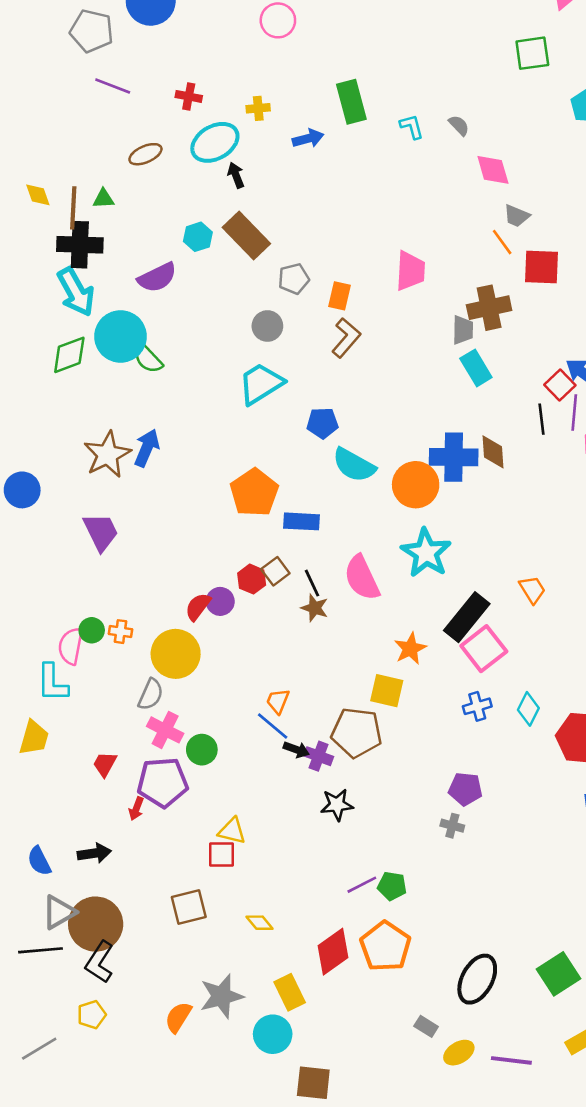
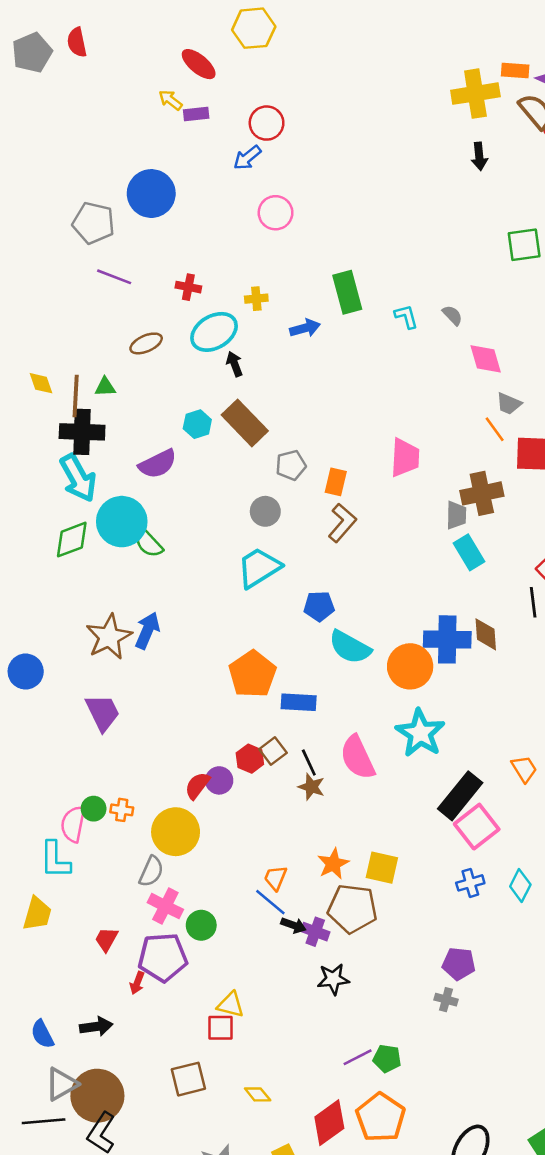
orange star: (410, 649) -> (333, 864), moved

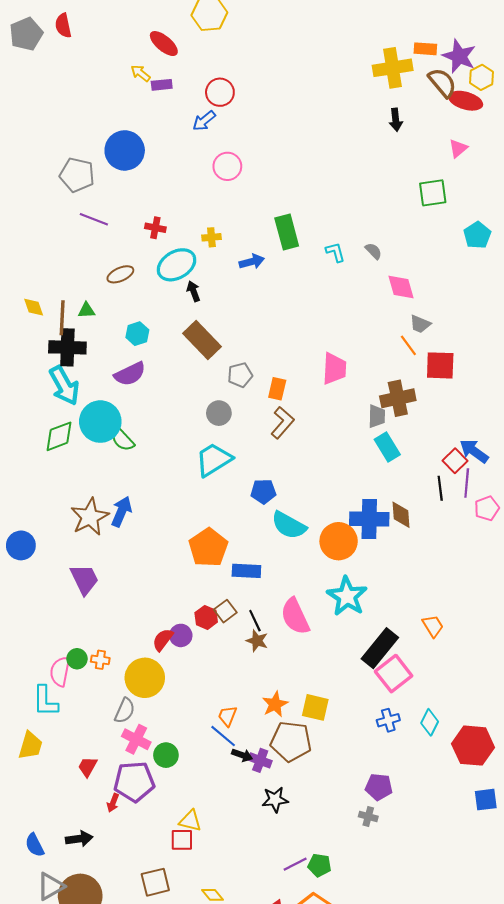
cyan hexagon: (197, 424) -> (137, 334), moved

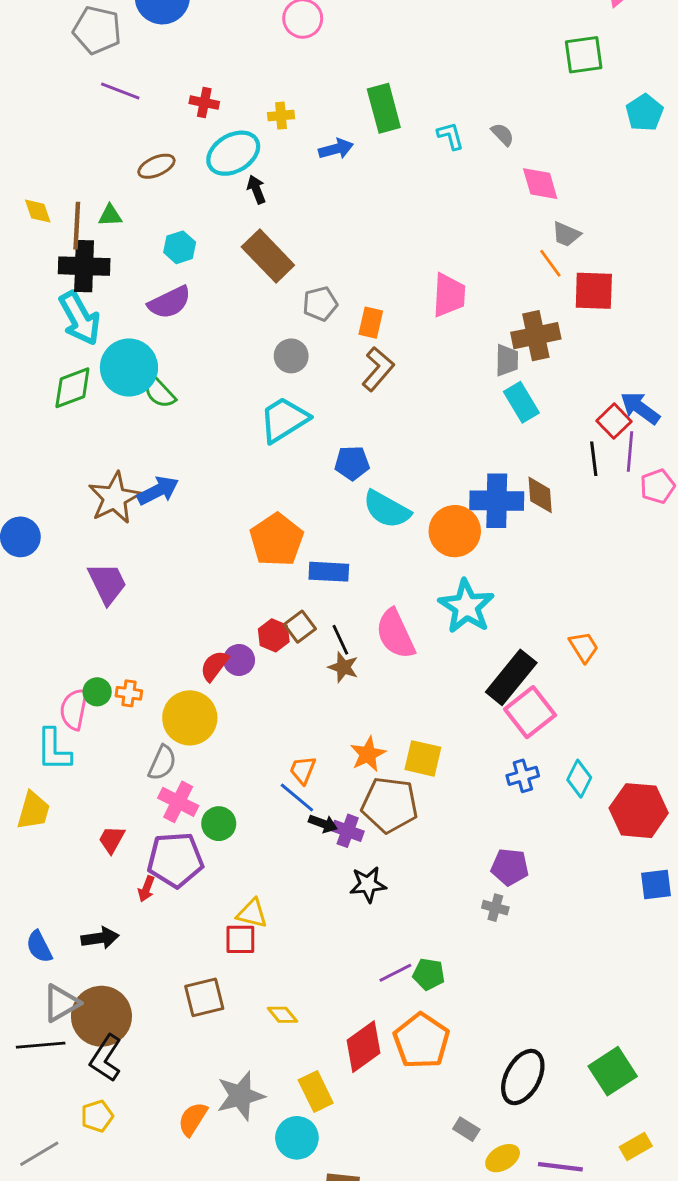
blue arrow: (121, 512) -> (158, 491), turned 40

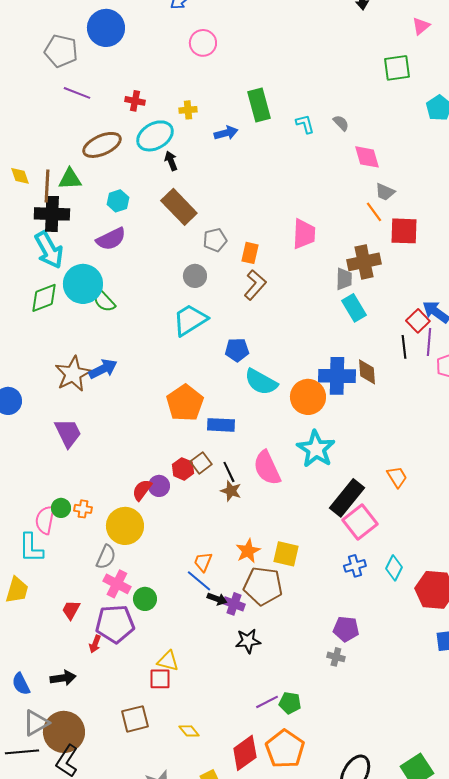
brown ellipse: (156, 166) -> (102, 145), size x1.5
green triangle: (110, 215) -> (70, 179), size x1.4

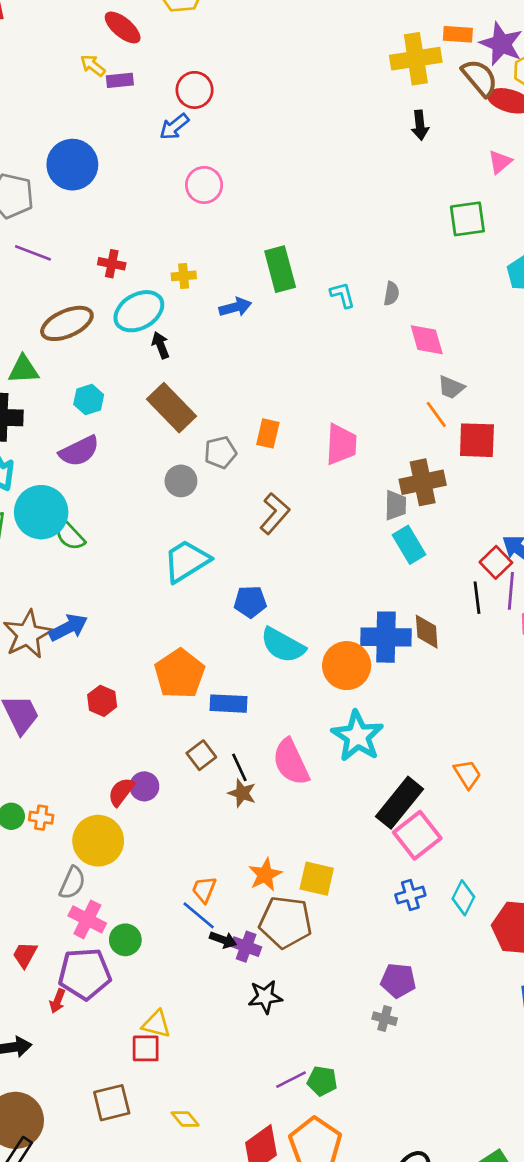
gray semicircle: (341, 123) -> (391, 294), turned 54
orange rectangle: (250, 253) -> (268, 433), moved
gray circle: (195, 276) -> (181, 481), moved
red hexagon: (183, 469) -> (102, 701), moved

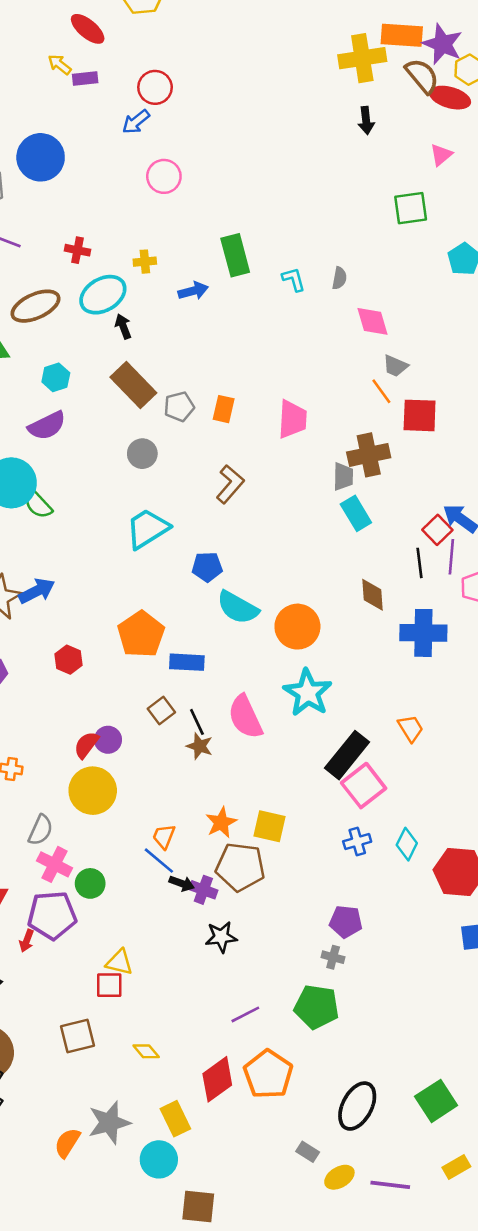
orange rectangle: (458, 34) -> (402, 35), size x1.5
gray pentagon: (220, 452) -> (179, 407), moved
blue cross: (386, 637) -> (423, 633), moved
yellow circle: (98, 841) -> (93, 791), moved
green pentagon: (322, 1081) -> (317, 1007), moved, size x1.6

